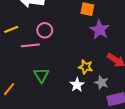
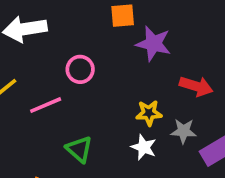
pink circle: (45, 30) -> (80, 69), moved

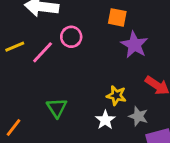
pink circle: (80, 69) -> (71, 37), moved
pink line: (46, 105) -> (43, 52), moved, turned -40

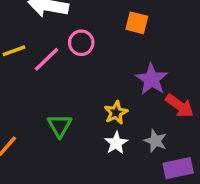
purple star: (134, 45) -> (152, 79), moved
yellow star: (116, 95) -> (116, 113), moved, turned 30

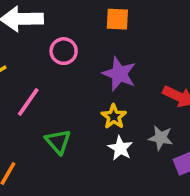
pink line: (46, 59) -> (28, 102), moved
purple star: (152, 79) -> (119, 74), moved

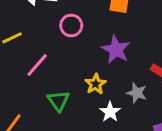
yellow star: (114, 117) -> (96, 84), moved
gray star: (161, 138) -> (137, 93), moved

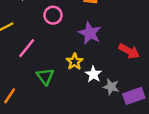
gray star: (137, 93) -> (111, 87), moved
white star: (110, 112) -> (93, 74), moved

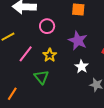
yellow star: (75, 62) -> (50, 55), moved
white star: (93, 74) -> (82, 67), moved

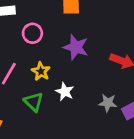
white star: (82, 67) -> (65, 92), moved

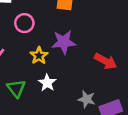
purple star: (76, 47) -> (64, 42), turned -30
yellow star: (41, 71) -> (39, 56), moved

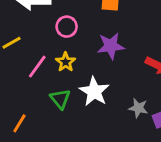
yellow star: (39, 56) -> (66, 62), moved
white star: (47, 83) -> (94, 91), size x1.5

